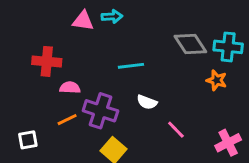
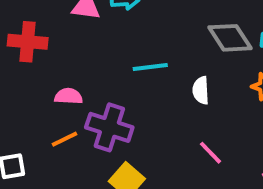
red cross: (47, 61) -> (28, 42), moved
white semicircle: (147, 102) -> (201, 90), moved, turned 66

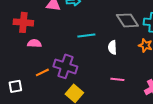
pink semicircle: (68, 96) -> (34, 43), moved
pink line: (211, 153) -> (117, 79), turned -40

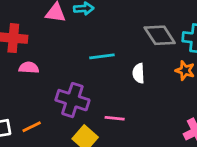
orange line: (42, 72) -> (32, 127), moved
pink line: (117, 79) -> (115, 118), moved

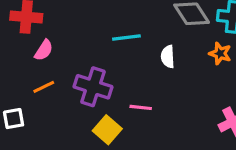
pink semicircle: (29, 68) -> (44, 50), turned 120
orange line: (32, 127) -> (44, 87), moved

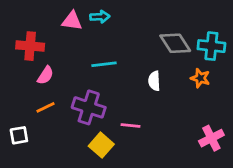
cyan line: (126, 38) -> (104, 64), moved

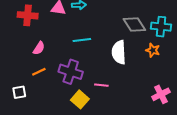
red cross: (30, 46) -> (28, 15), moved
white semicircle: (154, 81) -> (119, 52), size x1.6

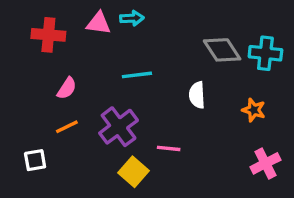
orange star: (153, 50) -> (254, 110), moved
white semicircle: (119, 52) -> (197, 95), size x0.7
purple cross: (71, 72) -> (119, 127), turned 35

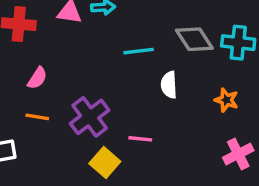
cyan line: (137, 75) -> (139, 51), moved
orange line: (67, 127) -> (37, 117), turned 35

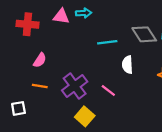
pink line: (140, 139) -> (108, 90), moved, turned 32

